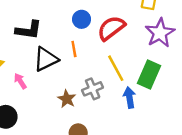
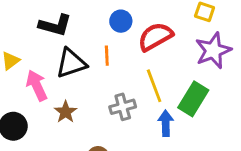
pink arrow: (20, 81) -> (37, 85), size x1.5
brown star: (67, 99) -> (66, 112), moved

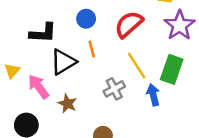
blue circle: (121, 21) -> (86, 19), moved

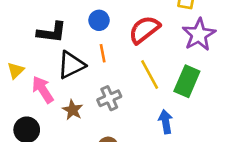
gray cross: (114, 89) -> (109, 98), moved
blue arrow: (153, 95) -> (166, 122), moved

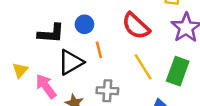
blue circle: (99, 20) -> (84, 24), moved
red semicircle: (144, 30) -> (136, 26), turned -96
gray cross: (109, 98) -> (107, 91), turned 30

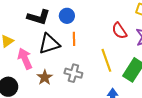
red semicircle: (136, 26) -> (119, 31), moved, size x0.7

